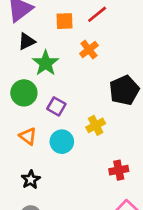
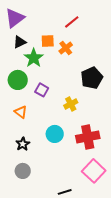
orange square: (65, 21) -> (48, 41), moved
cyan circle: (62, 142) -> (55, 134), moved
red cross: (119, 170) -> (88, 137), size x1.6

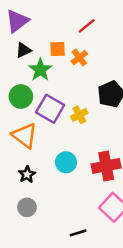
purple square: (42, 90) -> (50, 109), size x1.6
yellow cross: (71, 104) -> (79, 115), moved
orange triangle: (21, 112) -> (25, 135), size x1.6

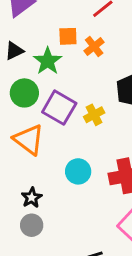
black triangle: (23, 50) -> (14, 51), moved
black star: (27, 174) -> (32, 198), moved

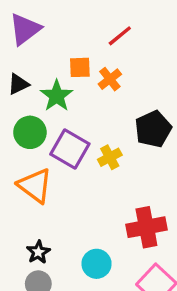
cyan circle: (78, 171) -> (97, 264), moved

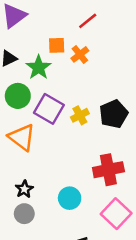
black pentagon: (153, 129) -> (114, 114), moved

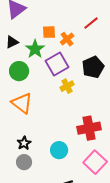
red line: (88, 21) -> (91, 23), moved
purple square: (49, 109) -> (57, 64), moved, turned 30
black pentagon: (114, 114) -> (93, 67), moved

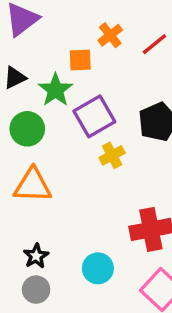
orange cross: (67, 39) -> (110, 35), moved
orange triangle: (22, 103) -> (33, 185), turned -35

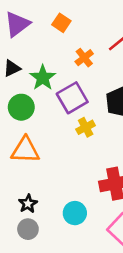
orange cross: (110, 35) -> (84, 58), moved
orange square: (80, 60) -> (61, 23), moved, turned 36

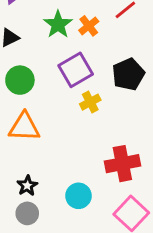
green star: (43, 78) -> (58, 24), moved

